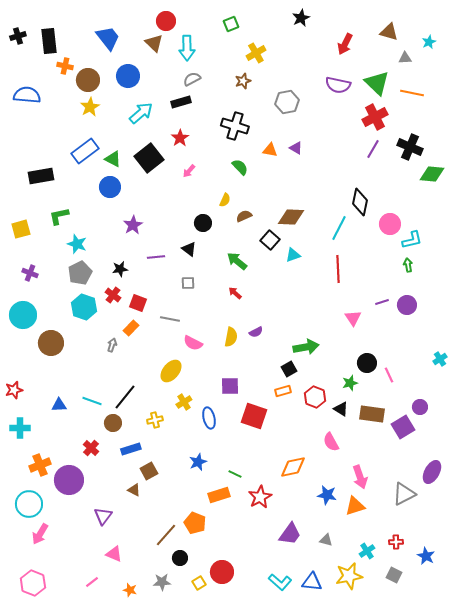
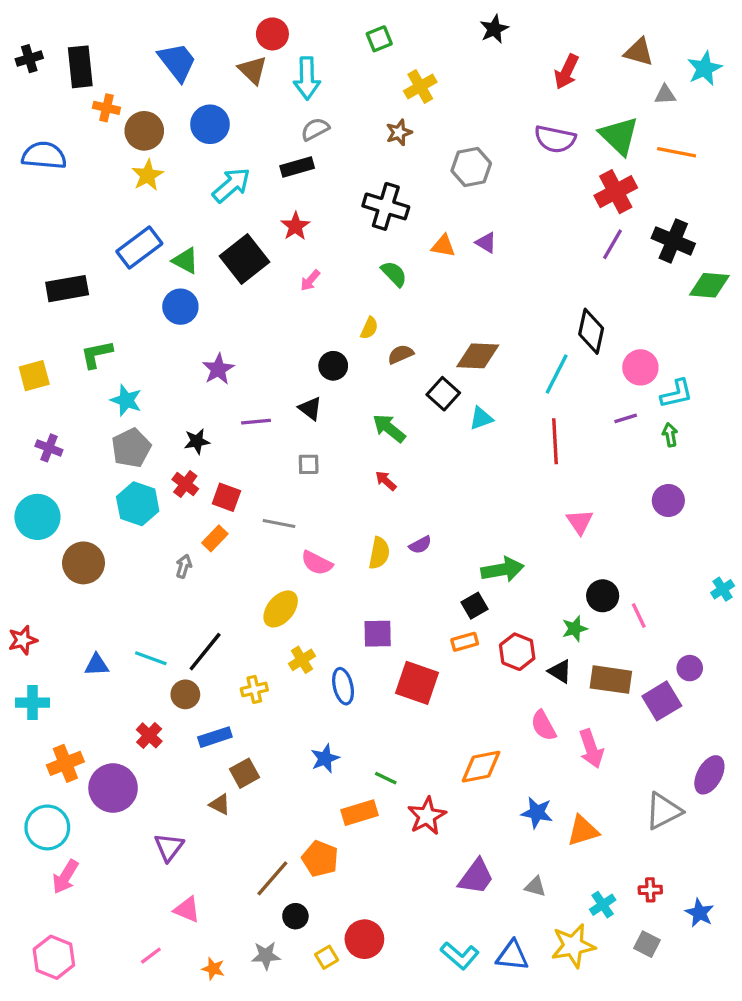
cyan star: (429, 42) -> (704, 68), size x1.5
purple line: (382, 302) -> (626, 418), moved
pink arrow: (360, 477) -> (591, 749), moved

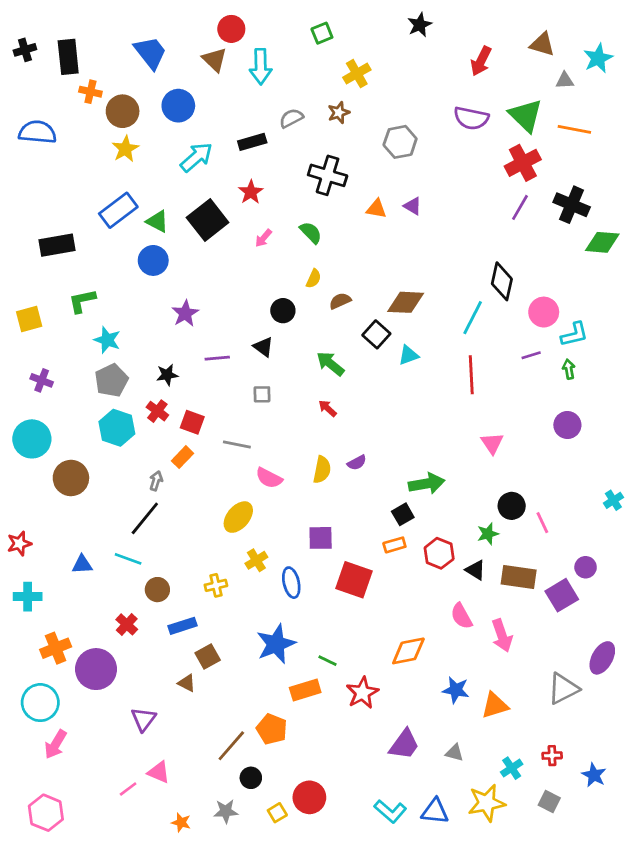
gray semicircle: (315, 129) -> (291, 118), moved
green semicircle: (394, 274) -> (311, 233), moved
black line: (205, 652) -> (145, 518), moved
blue star: (325, 758) -> (276, 644), size x1.6
pink line: (151, 956) -> (128, 789), moved

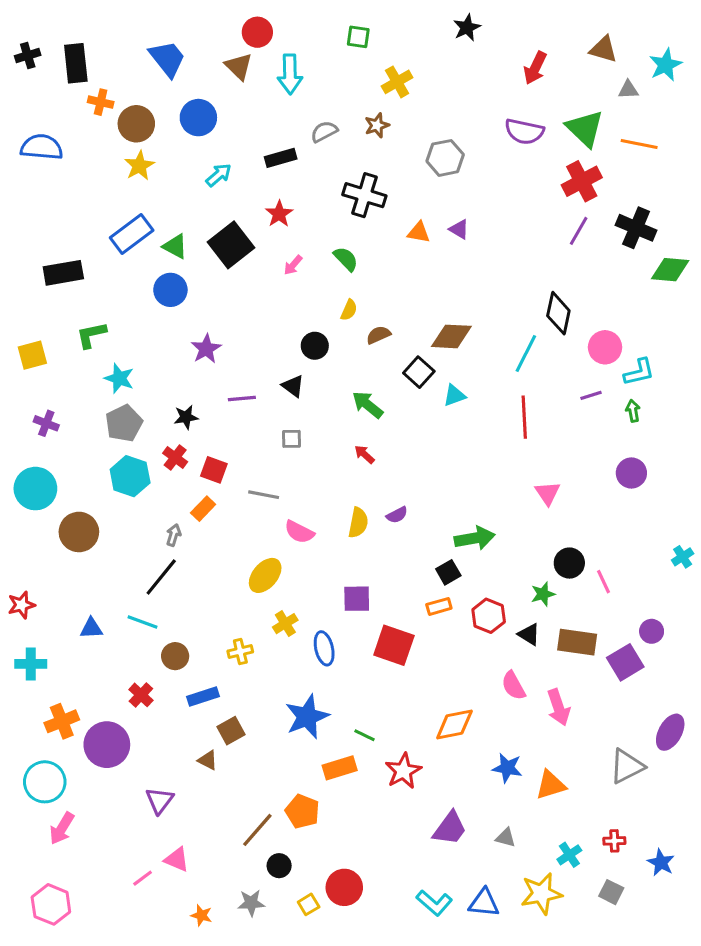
green square: (322, 33) -> (358, 37), turned 30
cyan arrow: (196, 157) -> (219, 175), size x0.7

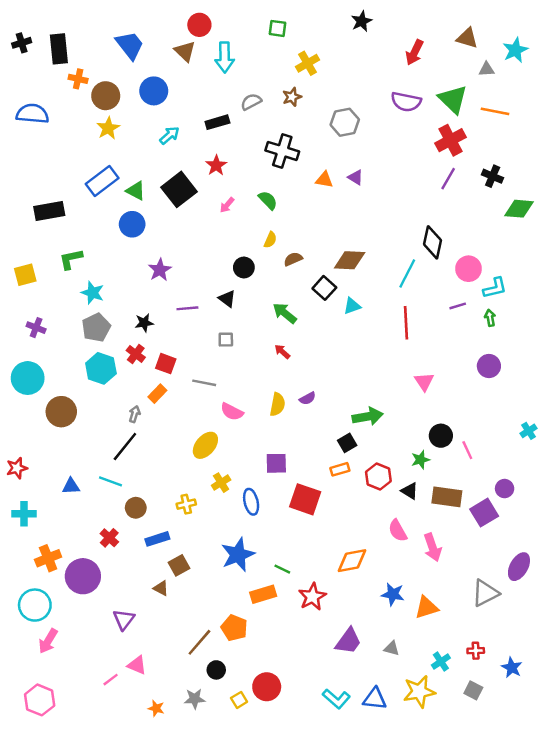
black cross: (636, 228) -> (493, 176), size x0.7

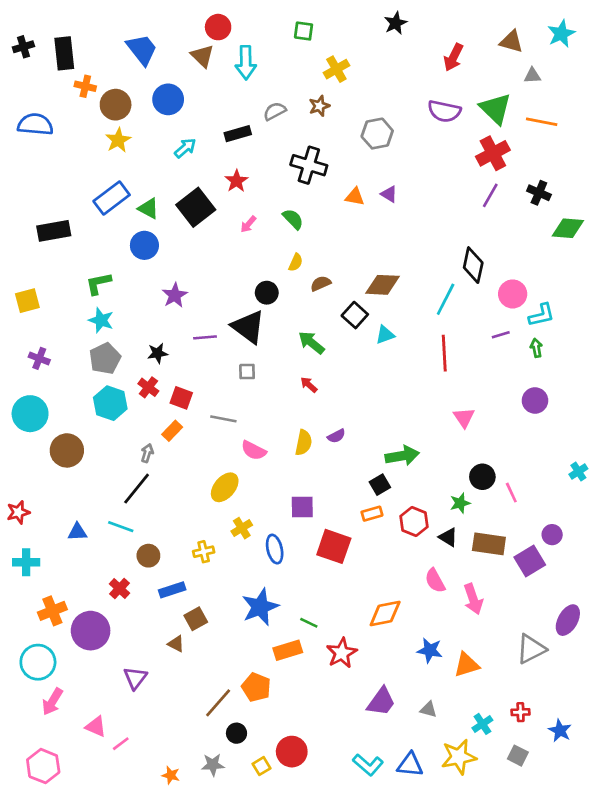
cyan star: (515, 50) -> (561, 34), moved
green L-shape: (71, 259) -> (98, 283), moved
black triangle: (227, 299) -> (248, 327), size x1.8
pink triangle: (137, 665) -> (96, 727), moved

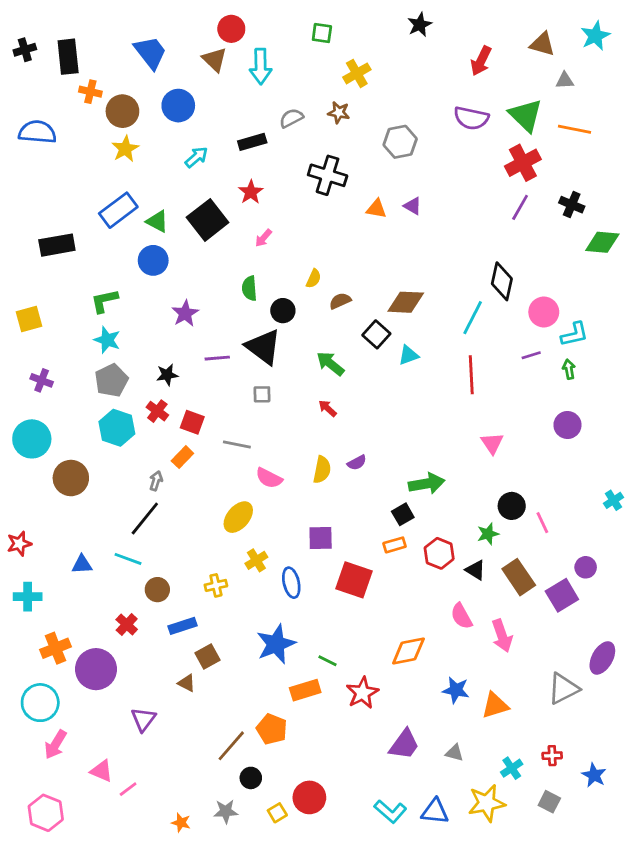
brown star: (319, 106) -> (339, 113), turned 30
green semicircle: (293, 219) -> (249, 288), moved, turned -140
brown rectangle: (489, 544) -> (519, 577), turned 48

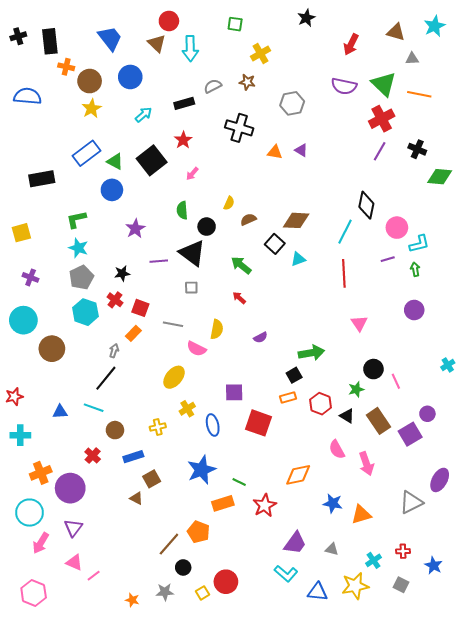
yellow semicircle: (322, 470) -> (217, 329), moved
purple triangle: (143, 719) -> (73, 528), moved
cyan L-shape: (390, 811) -> (286, 574), moved

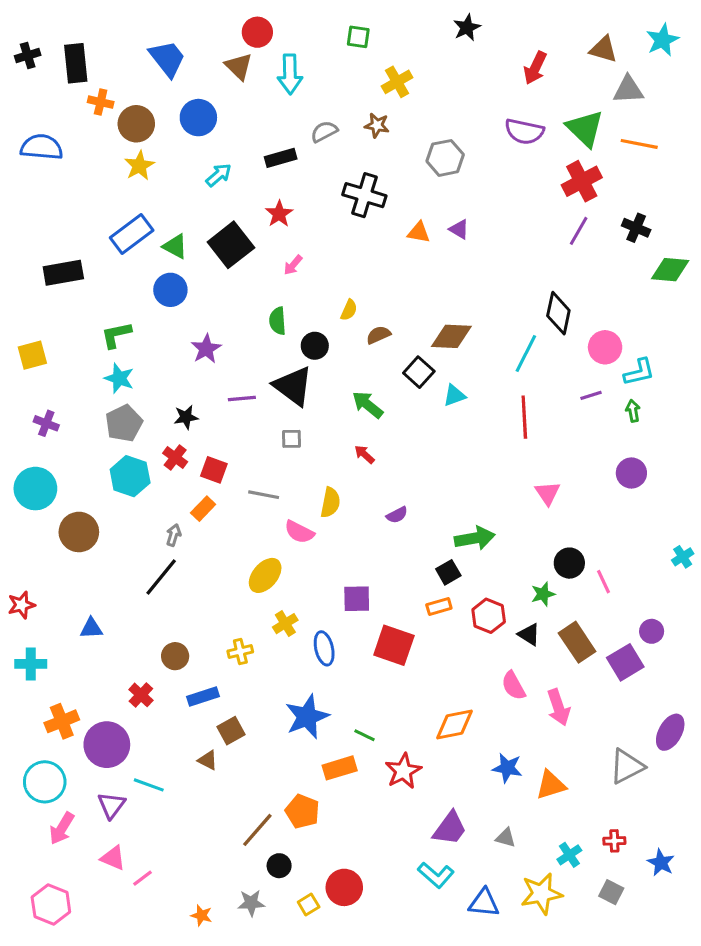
gray triangle: (412, 59) -> (628, 90), size x1.5
cyan line: (94, 408) -> (149, 785), moved

